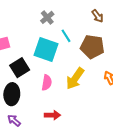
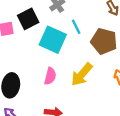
black square: (20, 68) -> (28, 19), moved

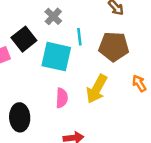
cyan line: (76, 27) -> (79, 37), turned 32

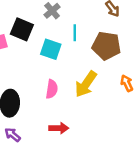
black square: (24, 39) -> (22, 29), turned -35
cyan square: (56, 57) -> (51, 49), size x0.7

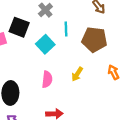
cyan square: (51, 49) -> (45, 44), turned 30
yellow arrow: (86, 84) -> (77, 74), size x0.6

